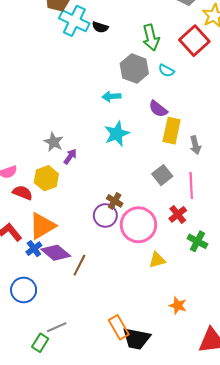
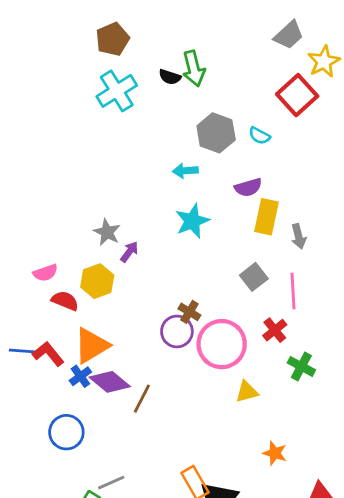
cyan cross: (74, 21) -> (117, 91), moved, turned 32
green arrow: (151, 37) -> (194, 69), moved
purple semicircle: (158, 109) -> (248, 187), turned -54

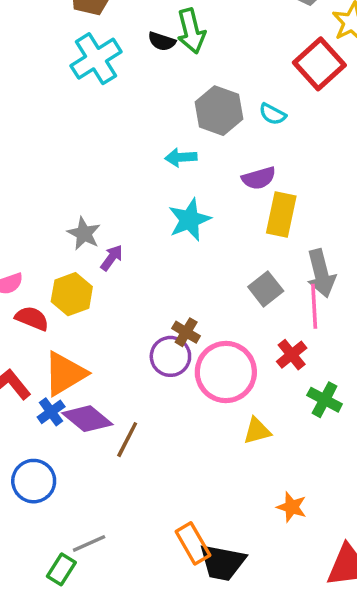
gray arrow: (299, 236) -> (321, 273), moved, size x1.5

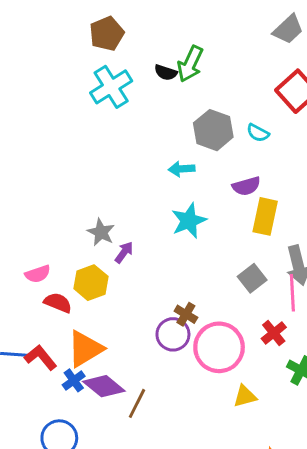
green arrow: (191, 31) -> (190, 64), turned 39

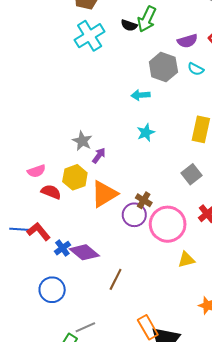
purple semicircle: (246, 186) -> (187, 41), moved
cyan star: (189, 221) -> (146, 133), size x0.7
orange triangle: (85, 349) -> (104, 194), moved
brown line: (137, 403) -> (116, 279), moved

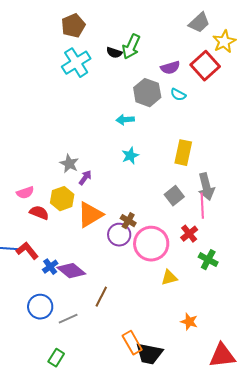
gray line: (85, 327) -> (68, 319), moved

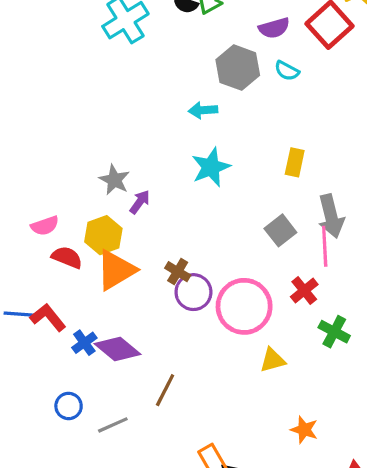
yellow rectangle: (183, 153) -> (295, 162), size x0.7
cyan star: (130, 156) -> (211, 167), size x1.4
orange triangle: (90, 215) -> (116, 270), moved
brown cross: (128, 221) -> (178, 272), moved
blue circle: (40, 307) -> (69, 406), size x0.7

